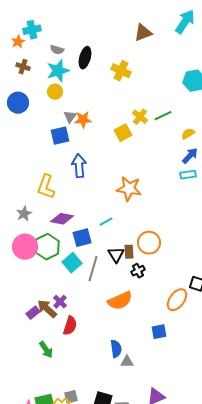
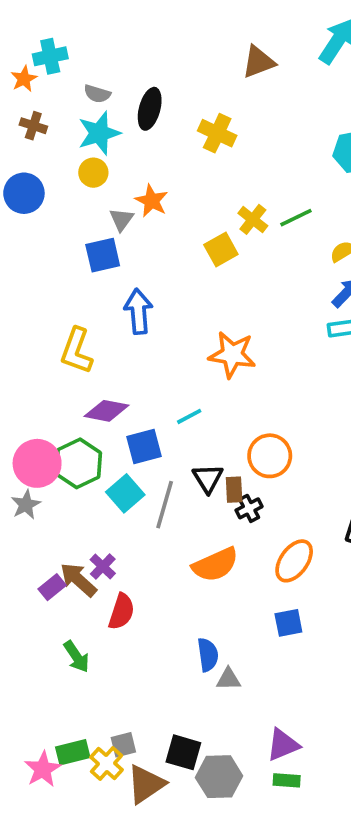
orange star: (83, 120) -> (152, 201), moved, turned 30
gray star: (24, 214) -> (26, 505), moved
brown rectangle: (129, 252) -> (234, 490), moved
orange ellipse: (177, 300) -> (294, 561), moved

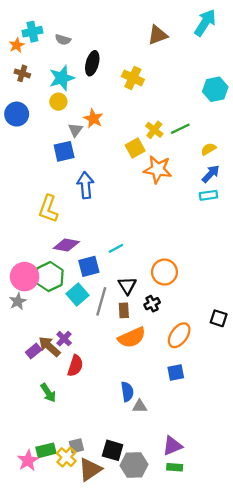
gray semicircle: (97, 94) -> (63, 40), moved
orange star: (232, 355) -> (158, 169), moved
brown rectangle: (234, 490) -> (124, 310), moved

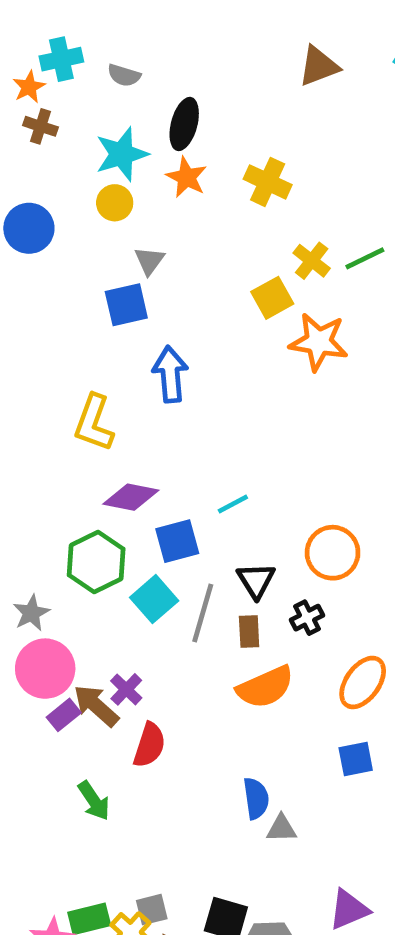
brown cross: (22, 73) -> (41, 126), moved
yellow cross: (133, 78) -> (268, 182), moved
orange star: (93, 119) -> (187, 177), moved
pink circle: (25, 277) -> (45, 669), moved

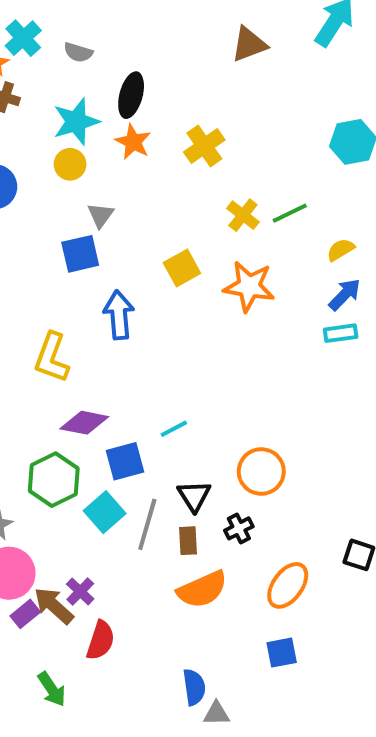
cyan cross: (61, 59) -> (23, 38), turned -30
yellow cross: (268, 182) -> (204, 146), turned 30
yellow square: (272, 298) -> (182, 268), moved

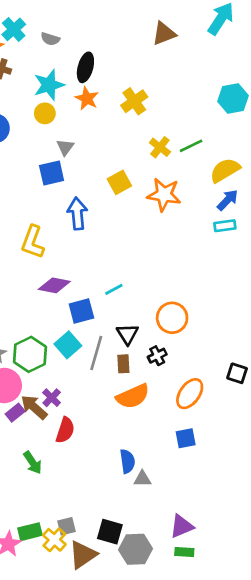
yellow semicircle: (341, 250) -> (225, 170), size x1.6
green hexagon: (54, 480) -> (30, 354), moved

